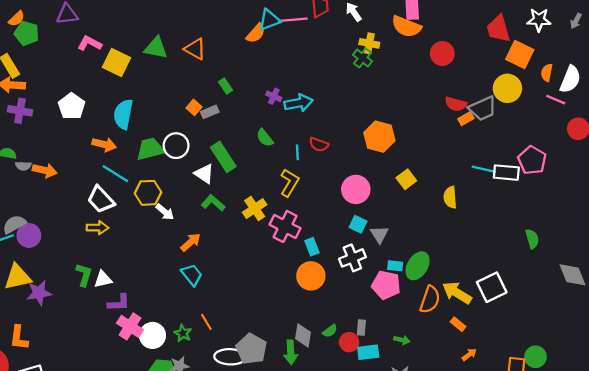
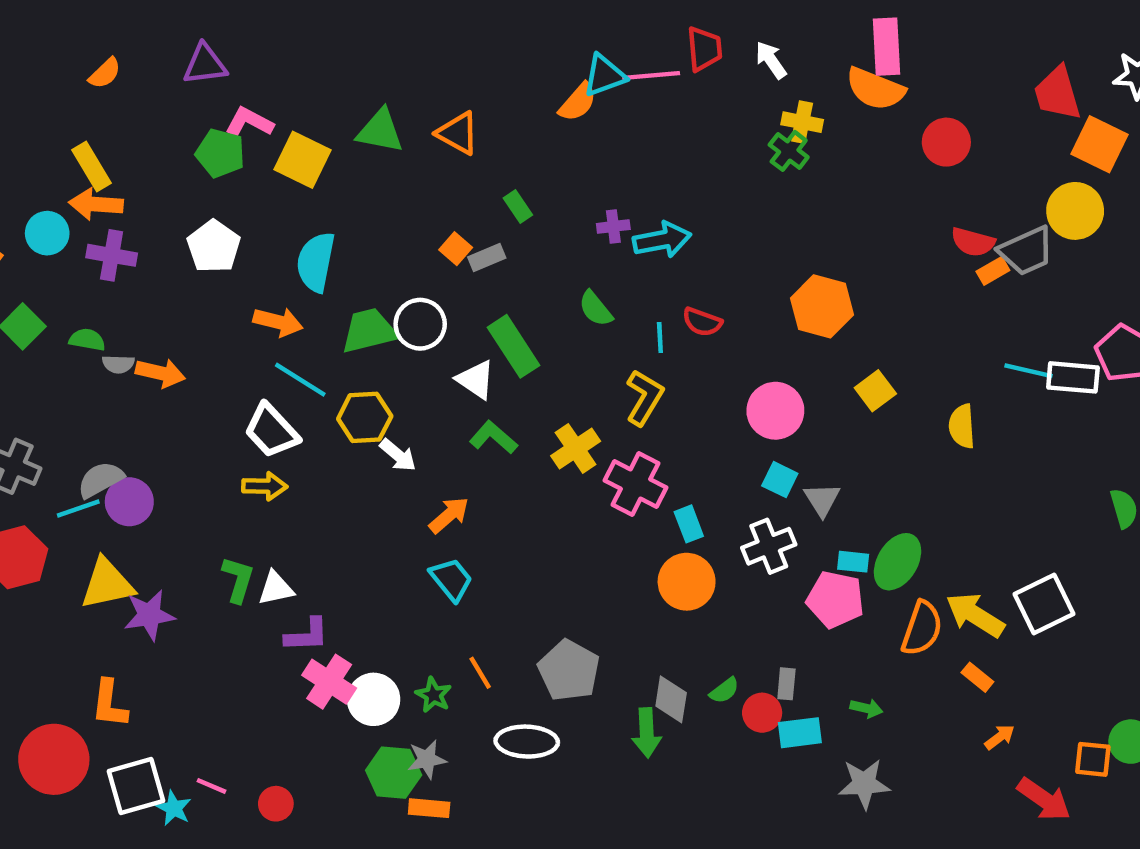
green pentagon: (27, 33) -> (220, 153), moved
purple cross: (274, 96) -> (613, 226), turned -32
gray pentagon: (251, 349) -> (569, 670), moved

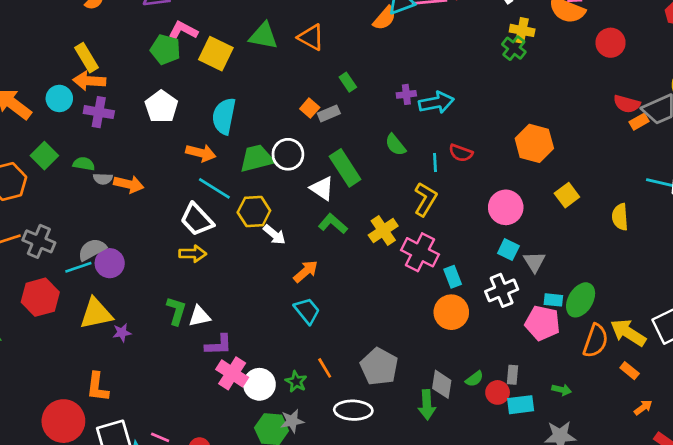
purple star: (149, 615) -> (122, 333), size x0.6

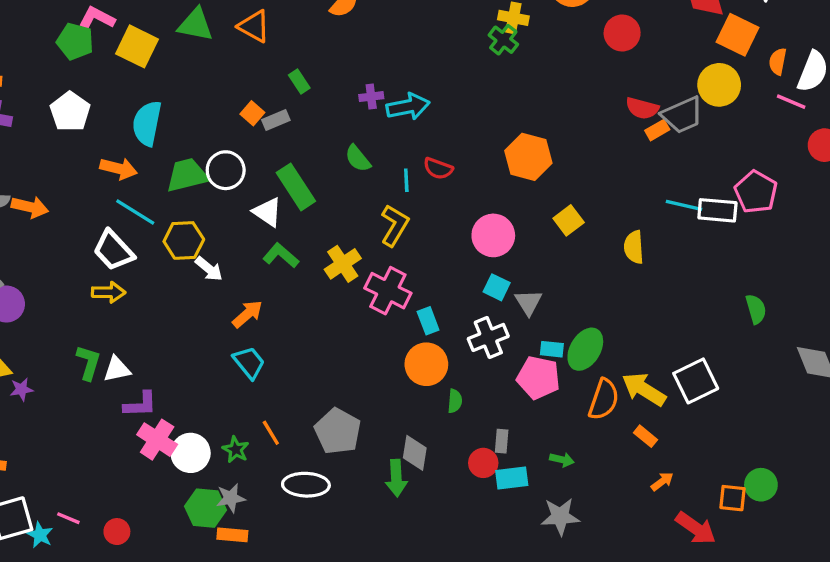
green semicircle: (474, 379) -> (455, 401), moved, turned -48

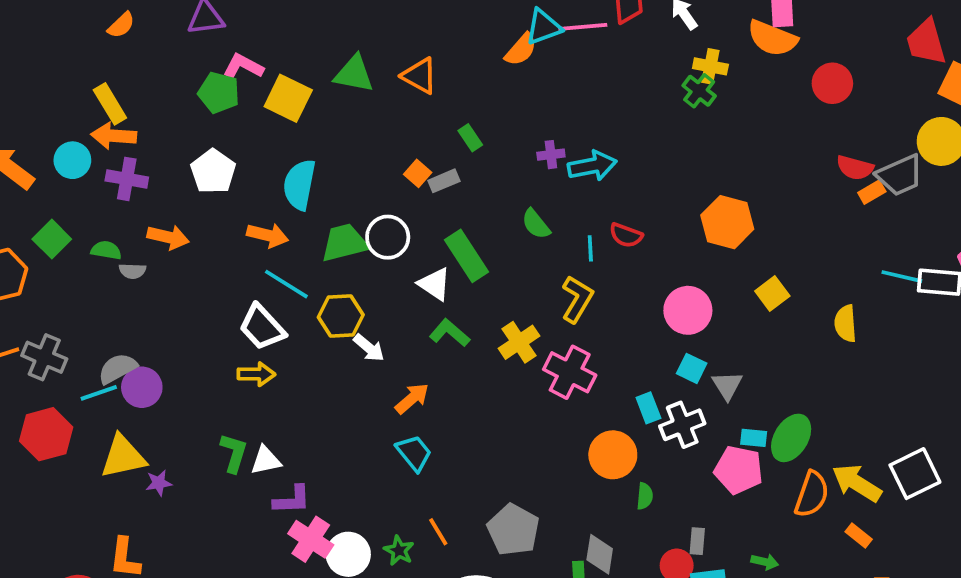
orange arrow: (30, 207) -> (168, 237), moved
cyan rectangle: (428, 321) -> (648, 408), moved

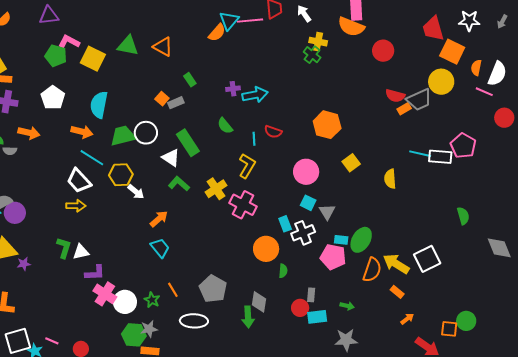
cyan triangle: (543, 27) -> (229, 21), turned -30

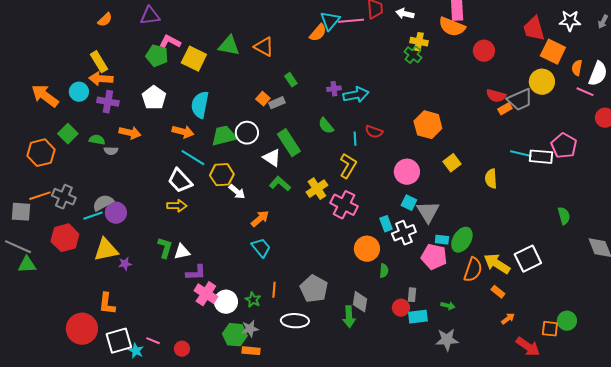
white arrow: (304, 14) -> (405, 14), turned -42
gray triangle: (327, 212) -> (428, 212), size x1.4
orange line: (173, 290) -> (274, 290), turned 35

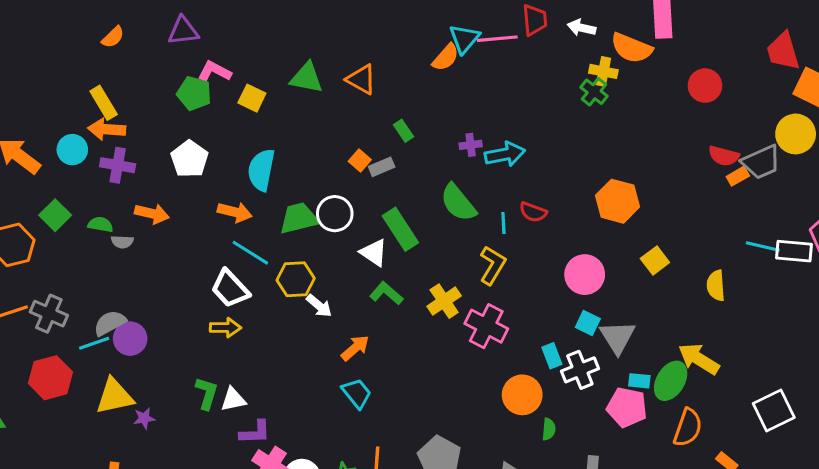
orange semicircle: (452, 27) -> (632, 48), moved
yellow square: (194, 59) -> (252, 98), size x0.7
green semicircle: (326, 126) -> (458, 203), size x1.5
yellow arrow: (497, 264) -> (699, 359), moved

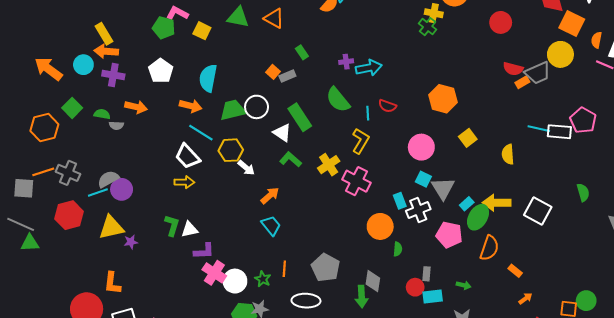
yellow arrow: (699, 359) -> (497, 203), turned -32
cyan rectangle: (639, 381) -> (467, 204), moved, turned -48
white square: (774, 410) -> (538, 211), moved, turned -36

